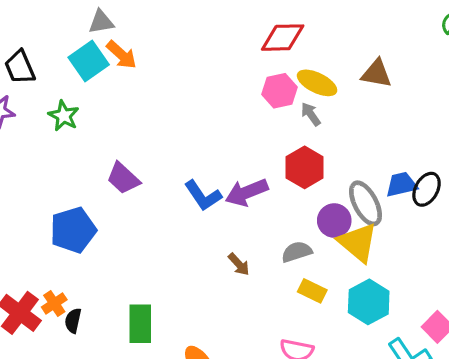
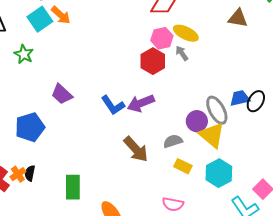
brown triangle: (376, 74) -> (238, 18), moved
red hexagon: (305, 167) -> (153, 61), moved
brown arrow: (239, 264) -> (136, 149), size x1.8
black semicircle: (73, 321) -> (30, 173), moved

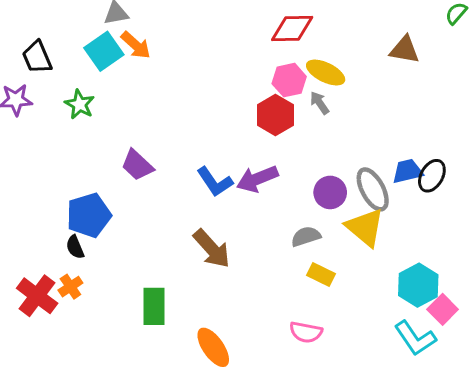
purple circle: (197, 121) -> (330, 192), moved
brown arrow: (136, 149) -> (212, 249), moved
black semicircle: (30, 173) -> (75, 247), moved, turned -35
cyan hexagon: (219, 173) -> (418, 285), moved

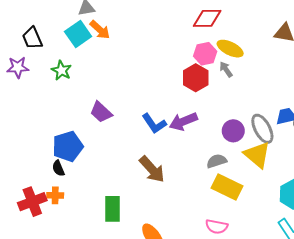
yellow rectangle: (321, 274) -> (227, 187), size x1.6
orange cross: (70, 287) -> (55, 195), turned 35
red cross: (37, 296) -> (32, 202), turned 32

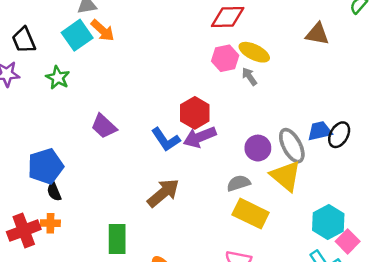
red hexagon: (196, 78) -> (195, 113), moved
blue pentagon: (68, 146) -> (46, 166), moved
brown arrow: (152, 169) -> (163, 193), turned -88

